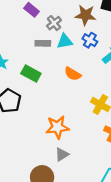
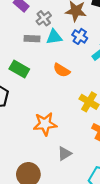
gray triangle: (62, 154) -> (65, 154), moved

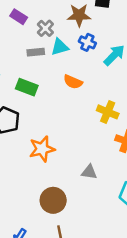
orange star: (45, 124) -> (42, 149), moved
gray triangle: (65, 154) -> (89, 172), turned 48

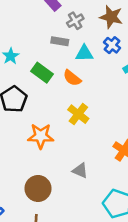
cyan triangle: (60, 47) -> (84, 53), moved
orange semicircle: (73, 82) -> (72, 78), moved
yellow cross: (108, 112) -> (78, 114), moved

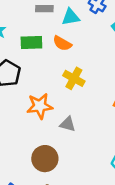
green rectangle: (42, 73) -> (31, 42), turned -30
gray triangle: (80, 171) -> (68, 124), moved

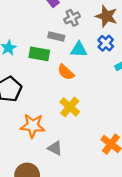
green rectangle: (31, 42) -> (39, 54), moved

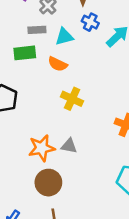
orange star: (33, 126) -> (42, 148), moved

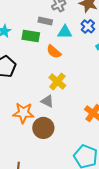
gray triangle: (69, 146) -> (47, 101), moved
brown circle: (48, 183) -> (43, 128), moved

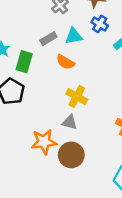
gray rectangle: (45, 21) -> (48, 39), moved, turned -32
green rectangle: (31, 36) -> (24, 62), moved, turned -72

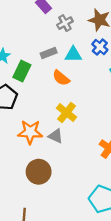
orange star: (44, 142) -> (30, 132), moved
brown circle: (71, 155) -> (39, 172), moved

